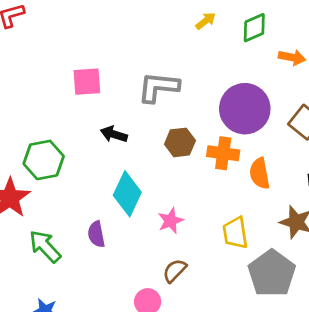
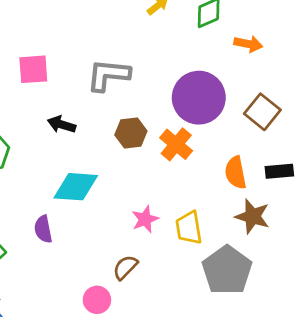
orange cross: (223, 153) -> (176, 144), turned 32
orange semicircle: (260, 173) -> (236, 173), moved
cyan diamond: (127, 194) -> (76, 187), turned 69
pink star: (171, 221) -> (145, 219), moved

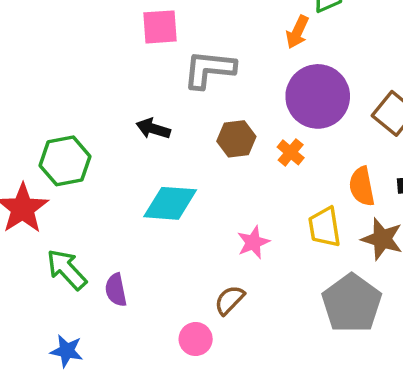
orange arrow: (248, 44) -> (297, 32), moved, turned 104
pink square: (33, 69) -> (160, 27), moved
orange cross: (176, 144) -> (291, 152), size x0.7
yellow trapezoid: (189, 228) -> (325, 227), moved
purple semicircle: (43, 229) -> (116, 290), moved

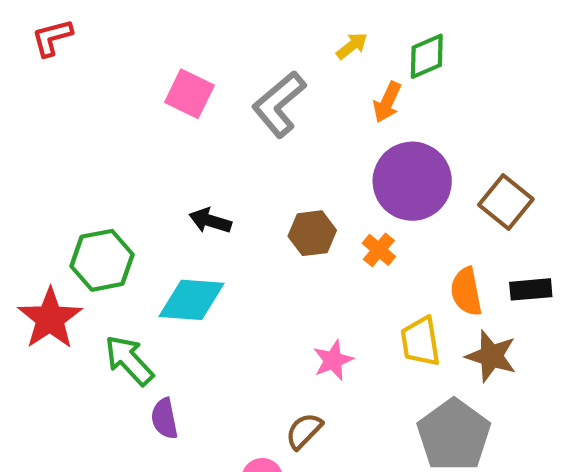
pink square: (160, 27) -> (189, 94), moved, turned 30
gray L-shape: (209, 69) -> (279, 104), moved, turned -46
cyan diamond: (170, 203) -> (192, 300), moved
green arrow: (67, 269) -> (129, 360), moved

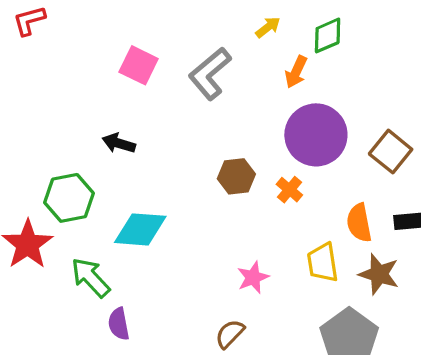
black arrow: (210, 221) -> (119, 143), moved

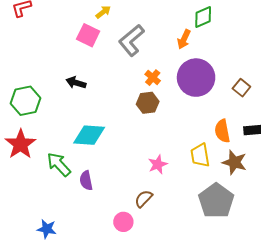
yellow arrow: (268, 27) -> (103, 12), moved
brown square: (391, 152) -> (241, 88), size x0.7
orange cross: (289, 190) -> (153, 78), moved
green hexagon: (69, 198) -> (26, 101), moved
purple semicircle: (119, 324) -> (86, 181), moved

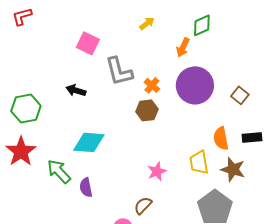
yellow arrow: (103, 12) -> (147, 23), moved
gray L-shape: (131, 40) -> (119, 71), moved, turned -64

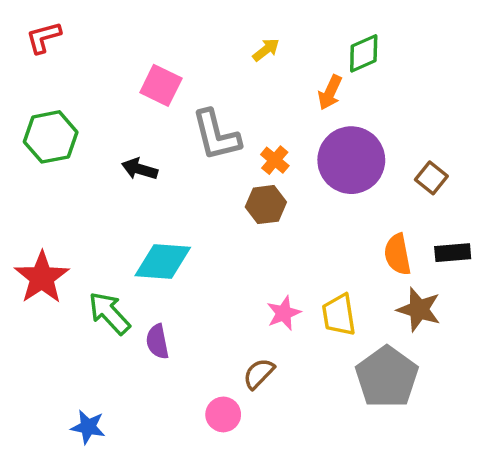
green hexagon: (26, 108) -> (51, 137), moved
yellow trapezoid: (199, 162) -> (339, 315), moved

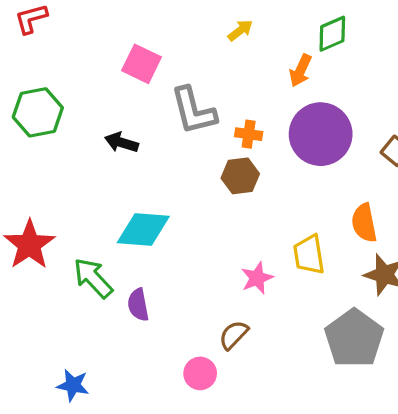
orange cross: (275, 160) -> (249, 134), turned -32
yellow trapezoid: (339, 315) -> (309, 255), moved

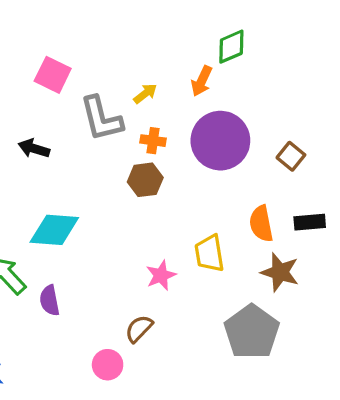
yellow arrow: (240, 30) -> (145, 94), moved

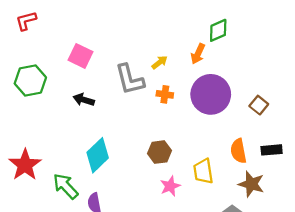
pink square: (53, 75) -> (80, 56), moved
brown hexagon: (145, 180) -> (159, 152), moved
cyan diamond: (54, 230) -> (98, 155), turned -48

